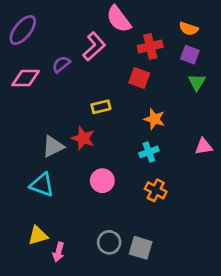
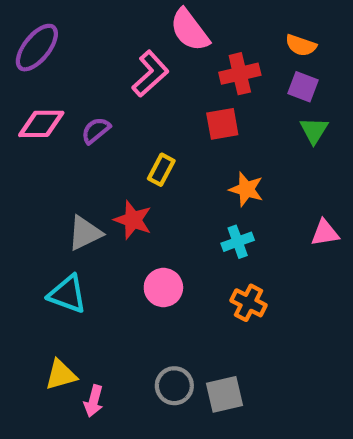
purple semicircle: (61, 64) -> (96, 130), moved
red square: (139, 78) -> (222, 124), turned -30
yellow rectangle: (101, 107) -> (161, 170), turned -48
gray square: (141, 248) -> (224, 394), turned -30

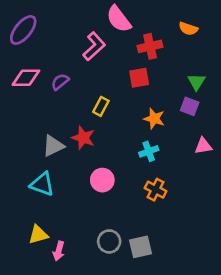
purple square: (303, 87) -> (190, 106), moved

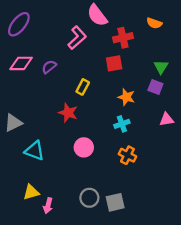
gray triangle: (53, 146) -> (13, 123), moved

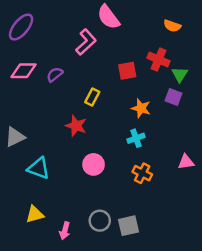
red cross: (123, 38) -> (158, 60), moved, turned 36
pink triangle: (167, 119) -> (186, 162), moved
pink arrow: (48, 206) -> (65, 231), moved

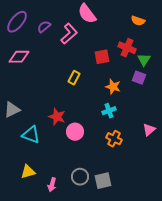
purple semicircle: (55, 75) -> (44, 27), moved
red star: (76, 126) -> (57, 117), moved
pink triangle: (186, 162) -> (149, 130), turned -32

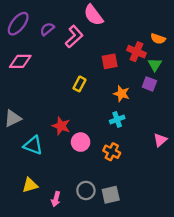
orange semicircle: (138, 21) -> (158, 39), moved
orange cross: (114, 139) -> (112, 152), moved

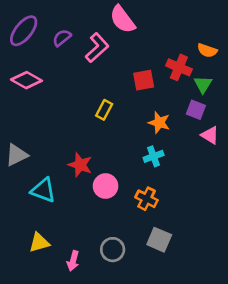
pink diamond: (20, 61) -> (26, 80), turned 30
pink triangle: (160, 140) -> (210, 135), moved, turned -48
gray square: (111, 195) -> (159, 240), moved, turned 36

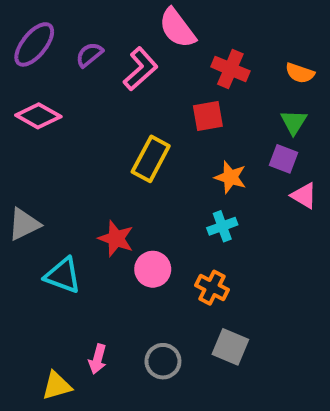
red cross: (179, 67) -> (230, 69), moved
yellow rectangle: (104, 110) -> (151, 159), size x1.5
yellow triangle: (39, 242) -> (57, 386), moved
pink arrow: (73, 261) -> (98, 359), moved

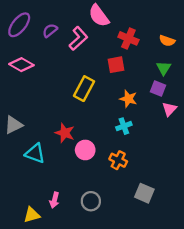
pink triangle: (304, 196) -> (169, 109), turned 42
gray square: (230, 347) -> (144, 193), moved

